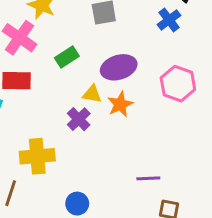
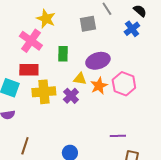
green rectangle: (67, 57) -> (63, 54), turned -56
pink hexagon: (178, 84) -> (124, 84), moved
yellow cross: (37, 156) -> (44, 92), moved

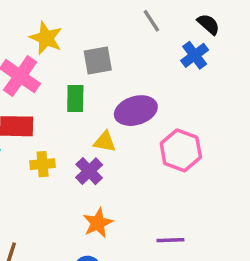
gray square: (88, 24) -> (98, 60), moved
orange star: (99, 86) -> (98, 223), moved
yellow cross: (44, 92) -> (43, 164), size x0.6

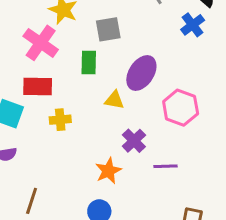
purple ellipse: (136, 111) -> (141, 73), turned -40
purple cross: (89, 171) -> (134, 141), moved
purple line: (170, 240) -> (165, 166), moved

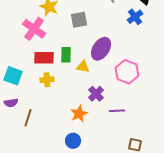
green rectangle: (89, 62) -> (66, 55), moved
red rectangle: (38, 87) -> (44, 58), moved
brown line: (32, 201) -> (28, 118), moved

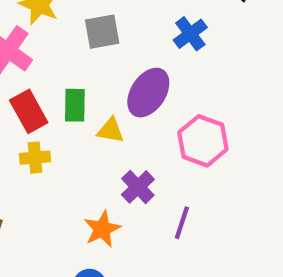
blue cross: (135, 17) -> (190, 34), moved
red rectangle: (44, 58) -> (29, 111), turned 60
purple line: (117, 111) -> (182, 223), turned -70

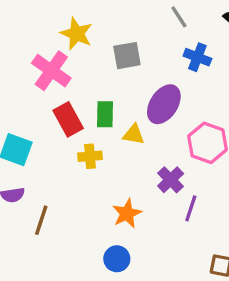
blue cross: (190, 34) -> (197, 57), turned -32
yellow cross: (35, 158) -> (90, 156), moved
purple cross: (138, 187) -> (171, 180), moved

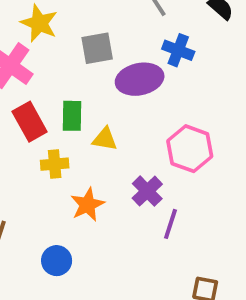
purple ellipse: (164, 104) -> (140, 79), moved, turned 45
orange star: (127, 213) -> (87, 205), moved
blue circle: (117, 259) -> (57, 261), moved

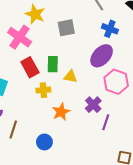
purple ellipse: (140, 79) -> (102, 56), moved, turned -35

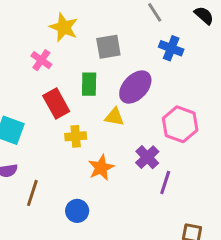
pink cross: (20, 37) -> (41, 60), size x0.6
purple ellipse: (102, 56) -> (135, 87), moved
green rectangle: (53, 64) -> (89, 84), moved

